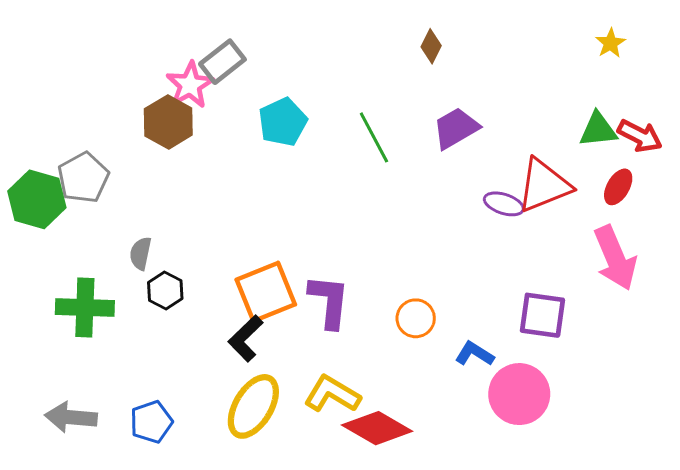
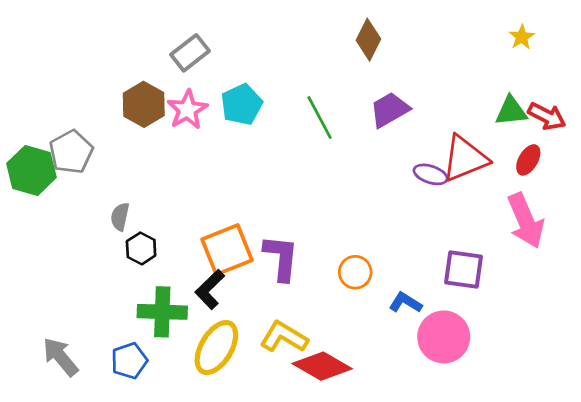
brown diamond: (431, 46) -> (368, 40), size x1.4
pink star: (190, 85) -> (187, 110), moved
green cross: (85, 307) -> (162, 312), moved
gray arrow: (71, 417) -> (61, 357), turned 45

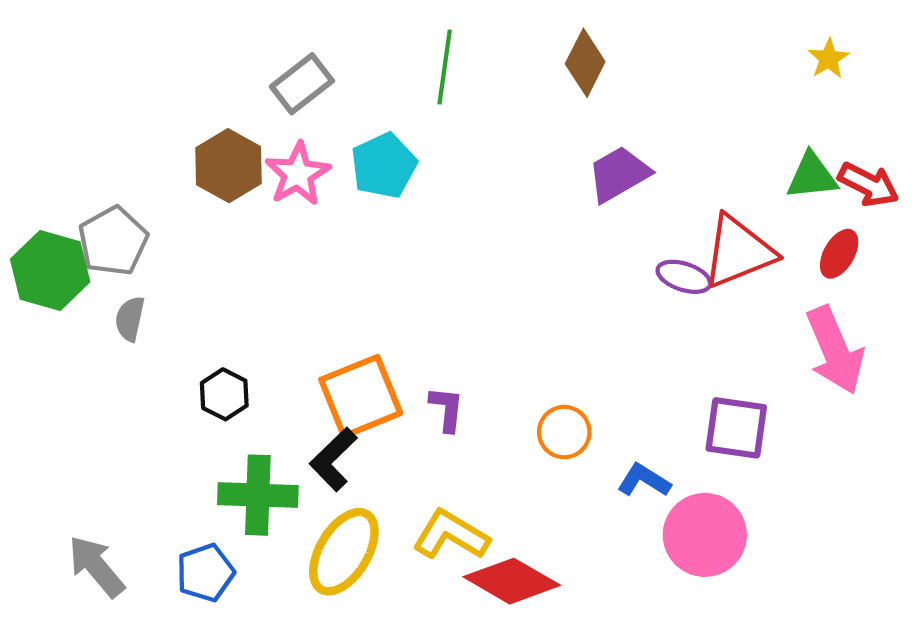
green line: (320, 118) -> (445, 67), moved, turned 36
gray semicircle: (120, 217) -> (130, 319), moved
purple L-shape: (281, 258) -> (447, 409), size x0.6

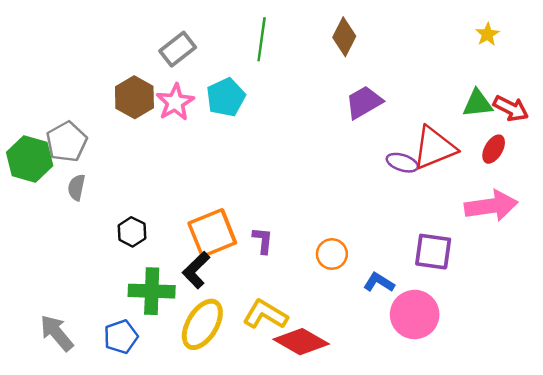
pink arrow: (835, 350) -> (491, 206), turned -75

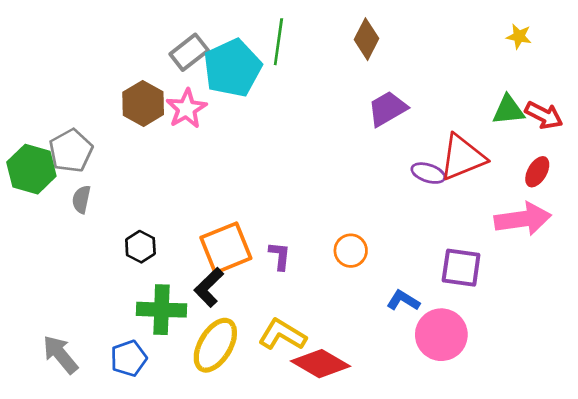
yellow star: (487, 34) -> (519, 36), turned -30
cyan pentagon: (226, 97) -> (232, 68), moved, size x1.4
red ellipse: (494, 149) -> (537, 172), moved
orange circle: (332, 254) -> (351, 251), moved

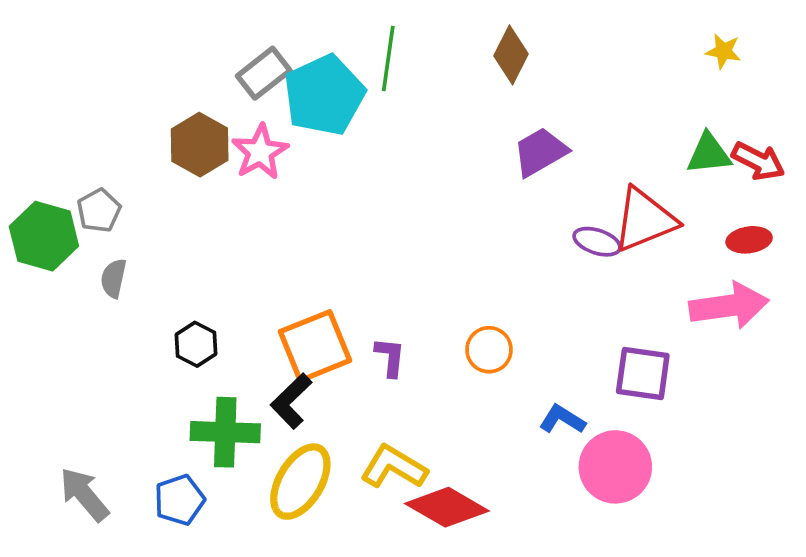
gray pentagon: (71, 151) -> (99, 211), size x0.7
red ellipse: (537, 172) -> (749, 240), turned 52

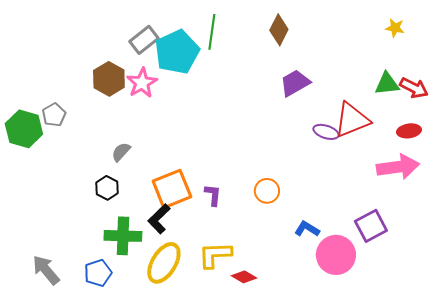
gray semicircle: (114, 278) -> (121, 152), moved, turned 30
purple square: (643, 374) -> (371, 226), moved, turned -36
yellow L-shape: (394, 467) -> (215, 255), turned -33
red diamond: (447, 507) -> (244, 277), size x0.6

